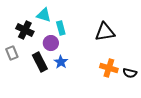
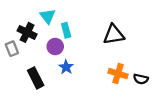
cyan triangle: (44, 15) -> (48, 16), turned 35
gray rectangle: (12, 53) -> (12, 49), moved
black rectangle: (40, 62) -> (36, 78), moved

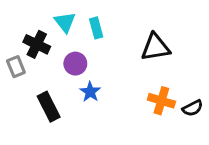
cyan rectangle: (66, 30) -> (96, 28), moved
black semicircle: (141, 79) -> (193, 108), turned -40

